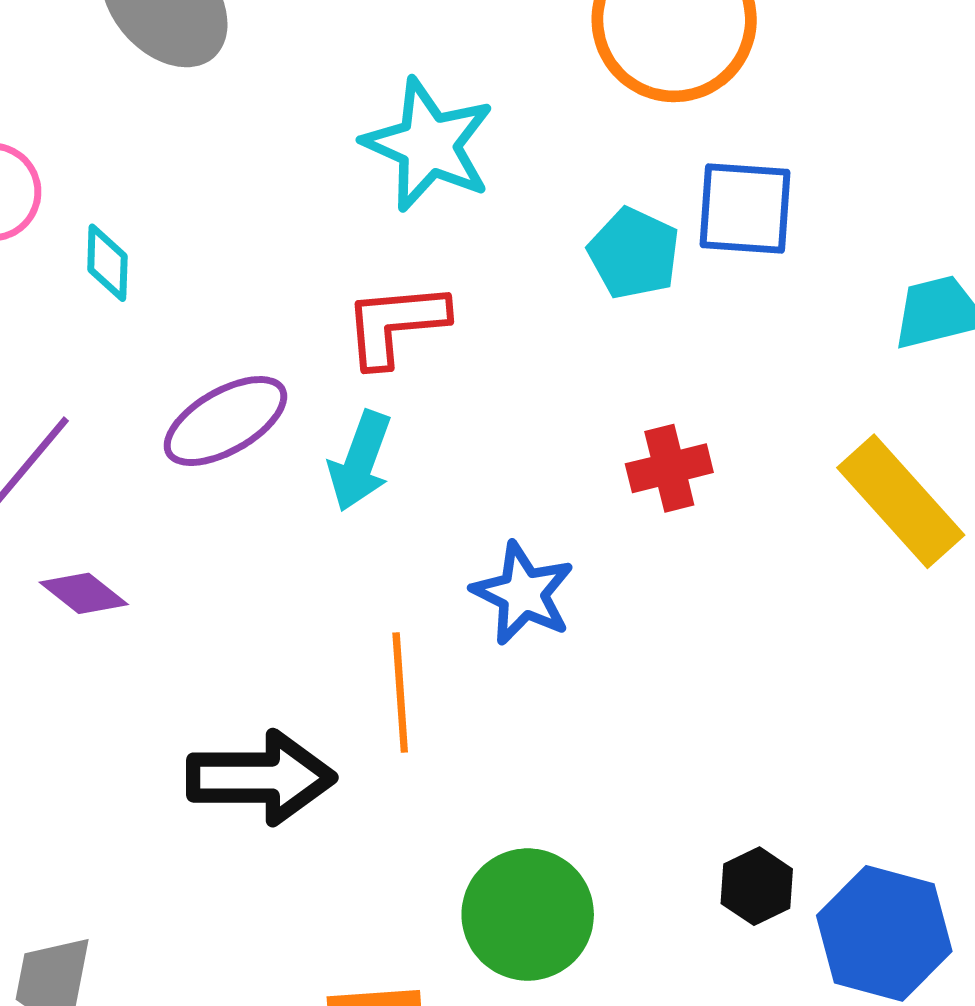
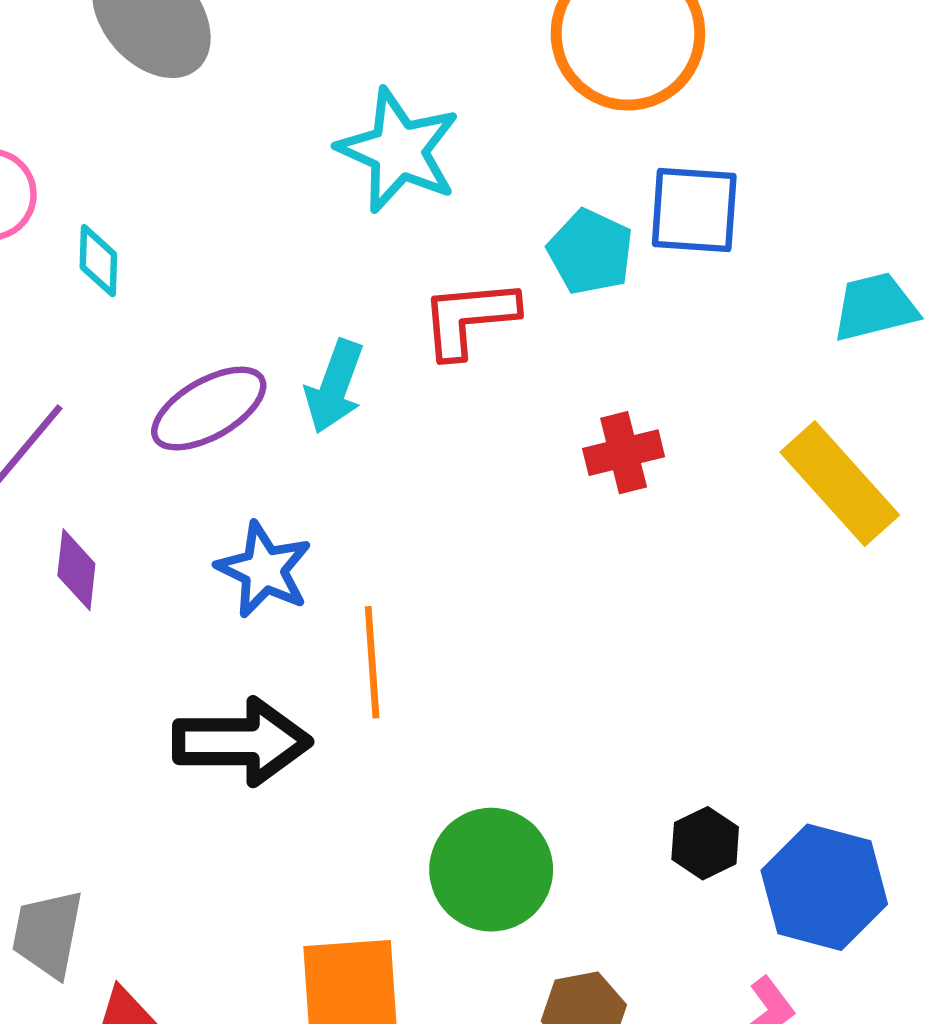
red L-shape: (395, 324) -> (469, 318), moved
cyan arrow: (360, 461) -> (335, 386), moved
purple diamond: (84, 593) -> (76, 570), turned 58
blue star: (523, 593) -> (264, 570), moved

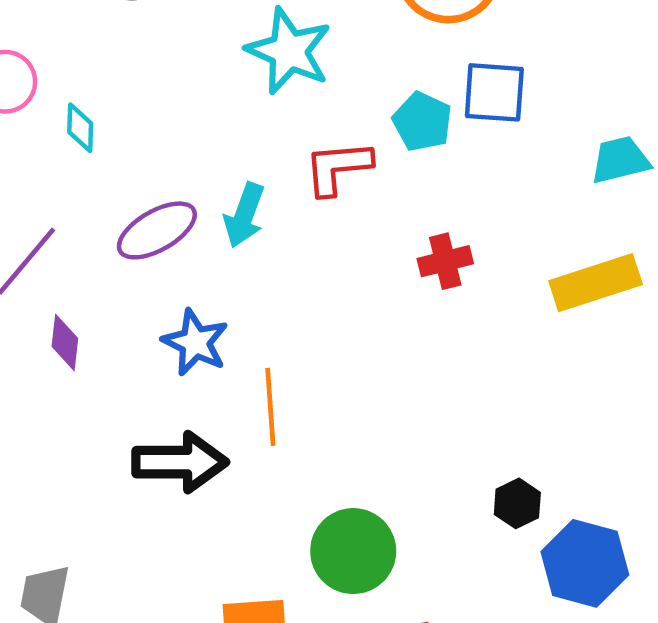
yellow rectangle: (840, 484) -> (596, 283), turned -66
black hexagon: (705, 843) -> (517, 503), moved

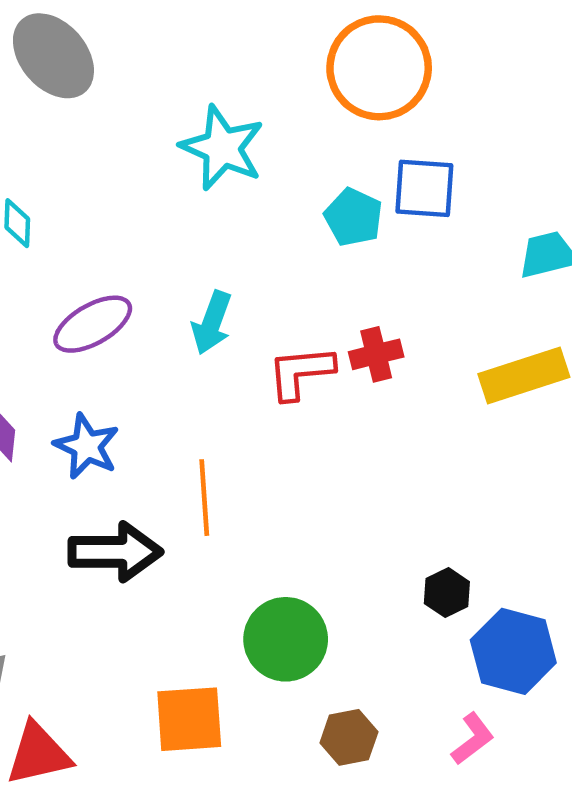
red L-shape: (338, 168) -> (301, 372), moved
cyan arrow: (244, 215) -> (212, 323), moved
blue star: (195, 342) -> (87, 446), moved

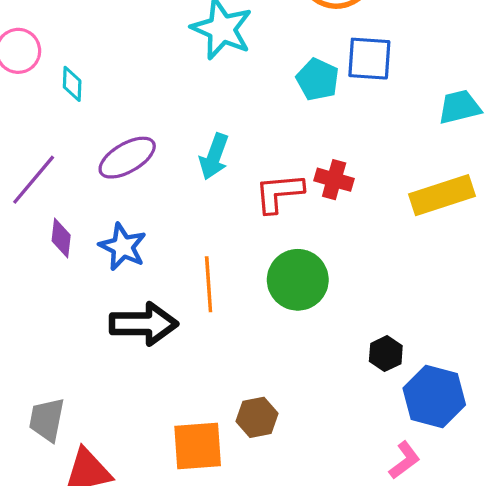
red cross: (376, 354) -> (334, 180), turned 30
green circle: (286, 639) -> (298, 280), moved
brown hexagon: (349, 737) -> (257, 417), moved

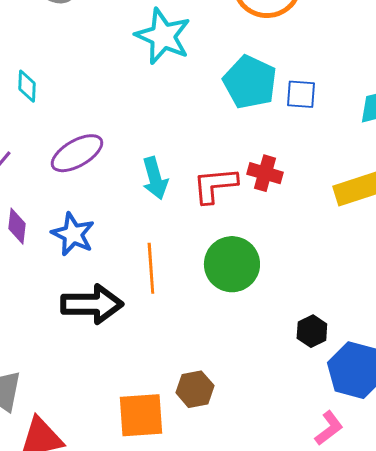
blue square: (369, 59) -> (301, 94), moved, size x0.7
cyan pentagon: (318, 79) -> (250, 82), size x1.4
cyan arrow: (214, 157) -> (155, 178), moved, turned -36

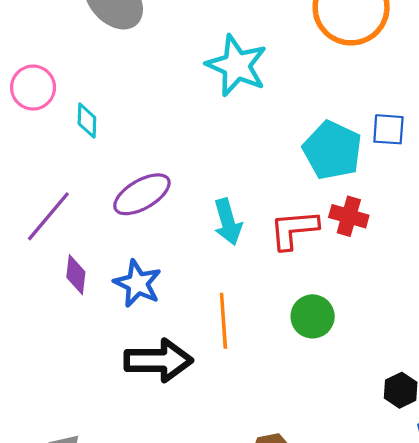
cyan pentagon: (250, 82) -> (332, 150), moved
green circle: (232, 264) -> (313, 316), size x0.7

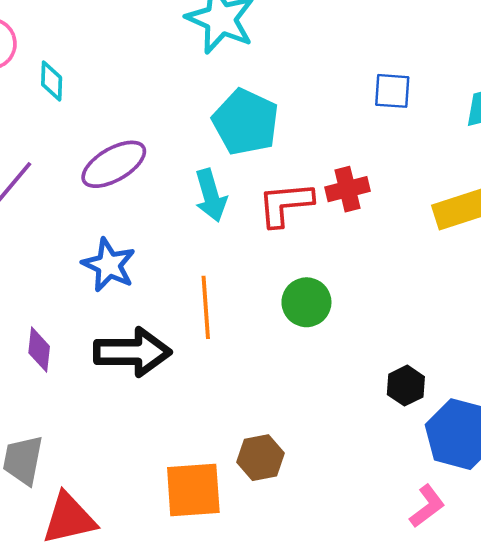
cyan pentagon: (332, 150) -> (246, 122), moved
red cross: (349, 216) -> (347, 189), turned -30
purple diamond: (76, 275) -> (39, 350), moved

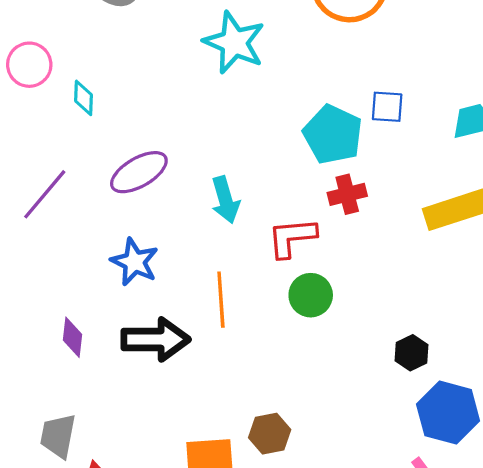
cyan pentagon: (246, 122) -> (333, 134), moved
red L-shape: (285, 204) -> (292, 238), moved
black hexagon: (406, 386) -> (412, 353), moved

